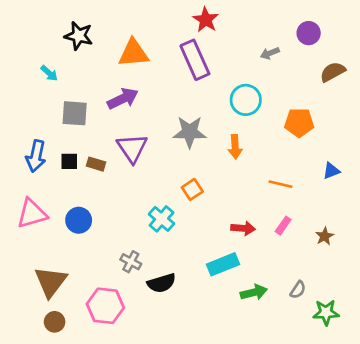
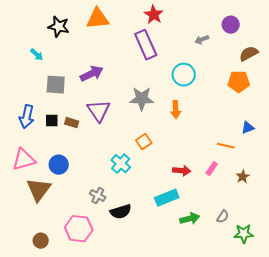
orange triangle: (133, 53) -> (98, 19), moved
orange pentagon: (299, 123) -> (239, 82), moved
orange line: (281, 184) -> (226, 146), moved
brown triangle: (51, 282) -> (39, 190), moved

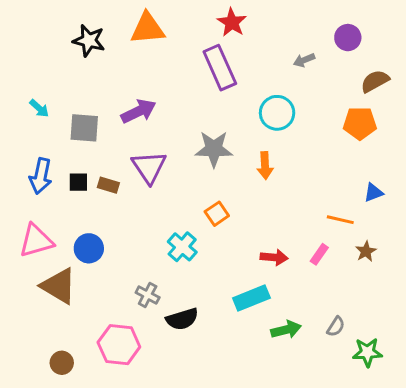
cyan arrow: (37, 55) -> (39, 108), moved
brown star: (243, 177) -> (366, 251), moved
brown triangle: (39, 190) -> (59, 286), turned -36

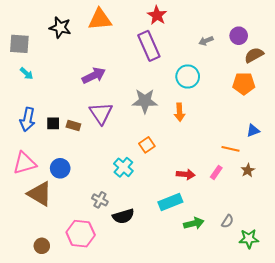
purple circle: (348, 38) -> (239, 36), moved
gray square: (84, 128) -> (19, 44), moved

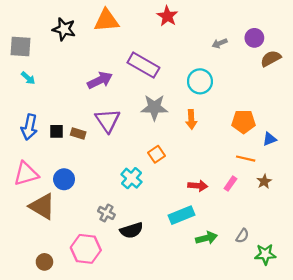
purple rectangle: (149, 46) -> (143, 65), moved, turned -36
orange pentagon: (244, 84) -> (244, 122), moved

